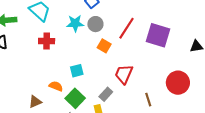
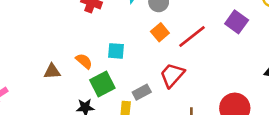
red line: (127, 28) -> (192, 36), moved
purple square: (158, 35) -> (237, 22), moved, size x0.7

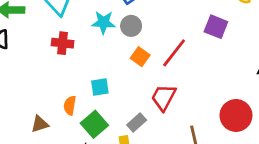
orange semicircle: (84, 61) -> (70, 106), turned -108

